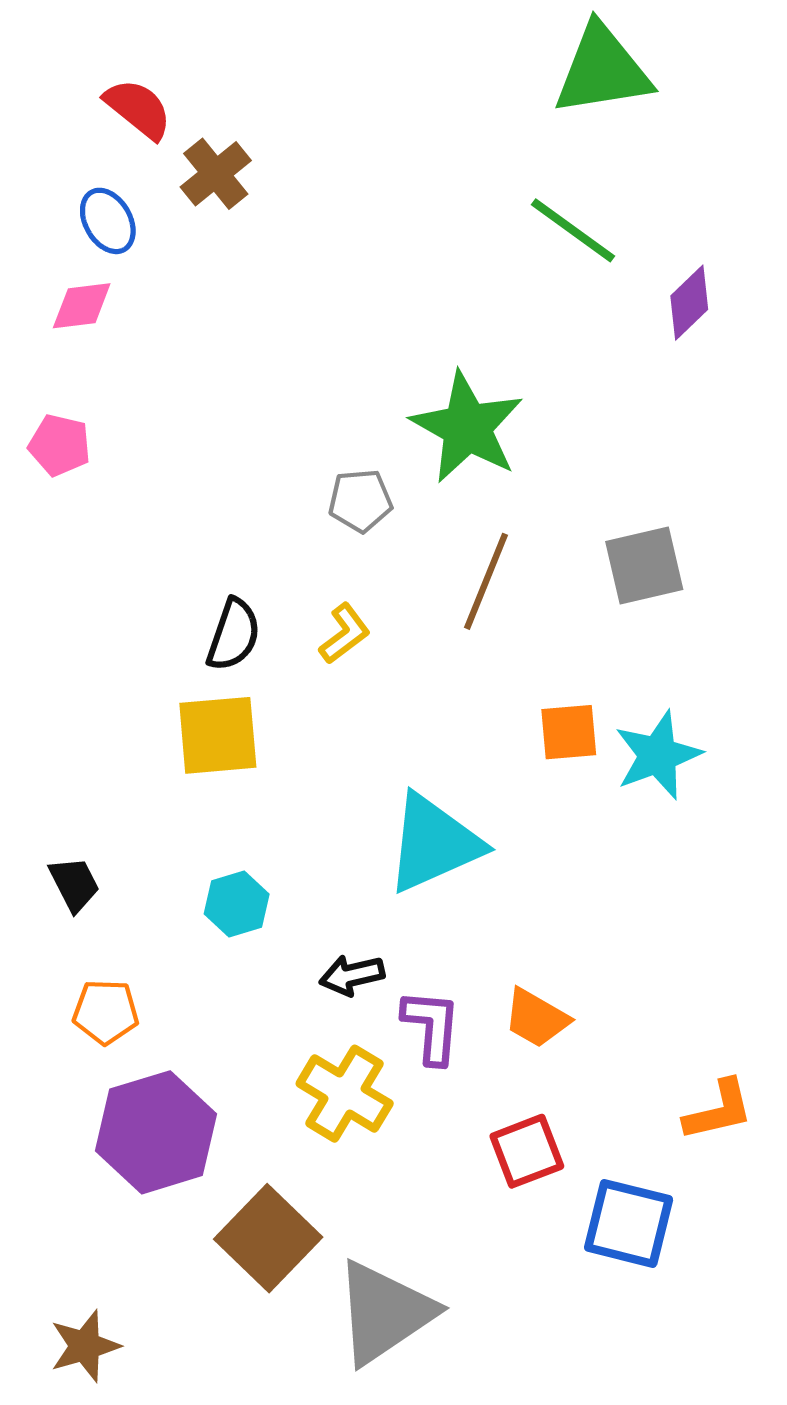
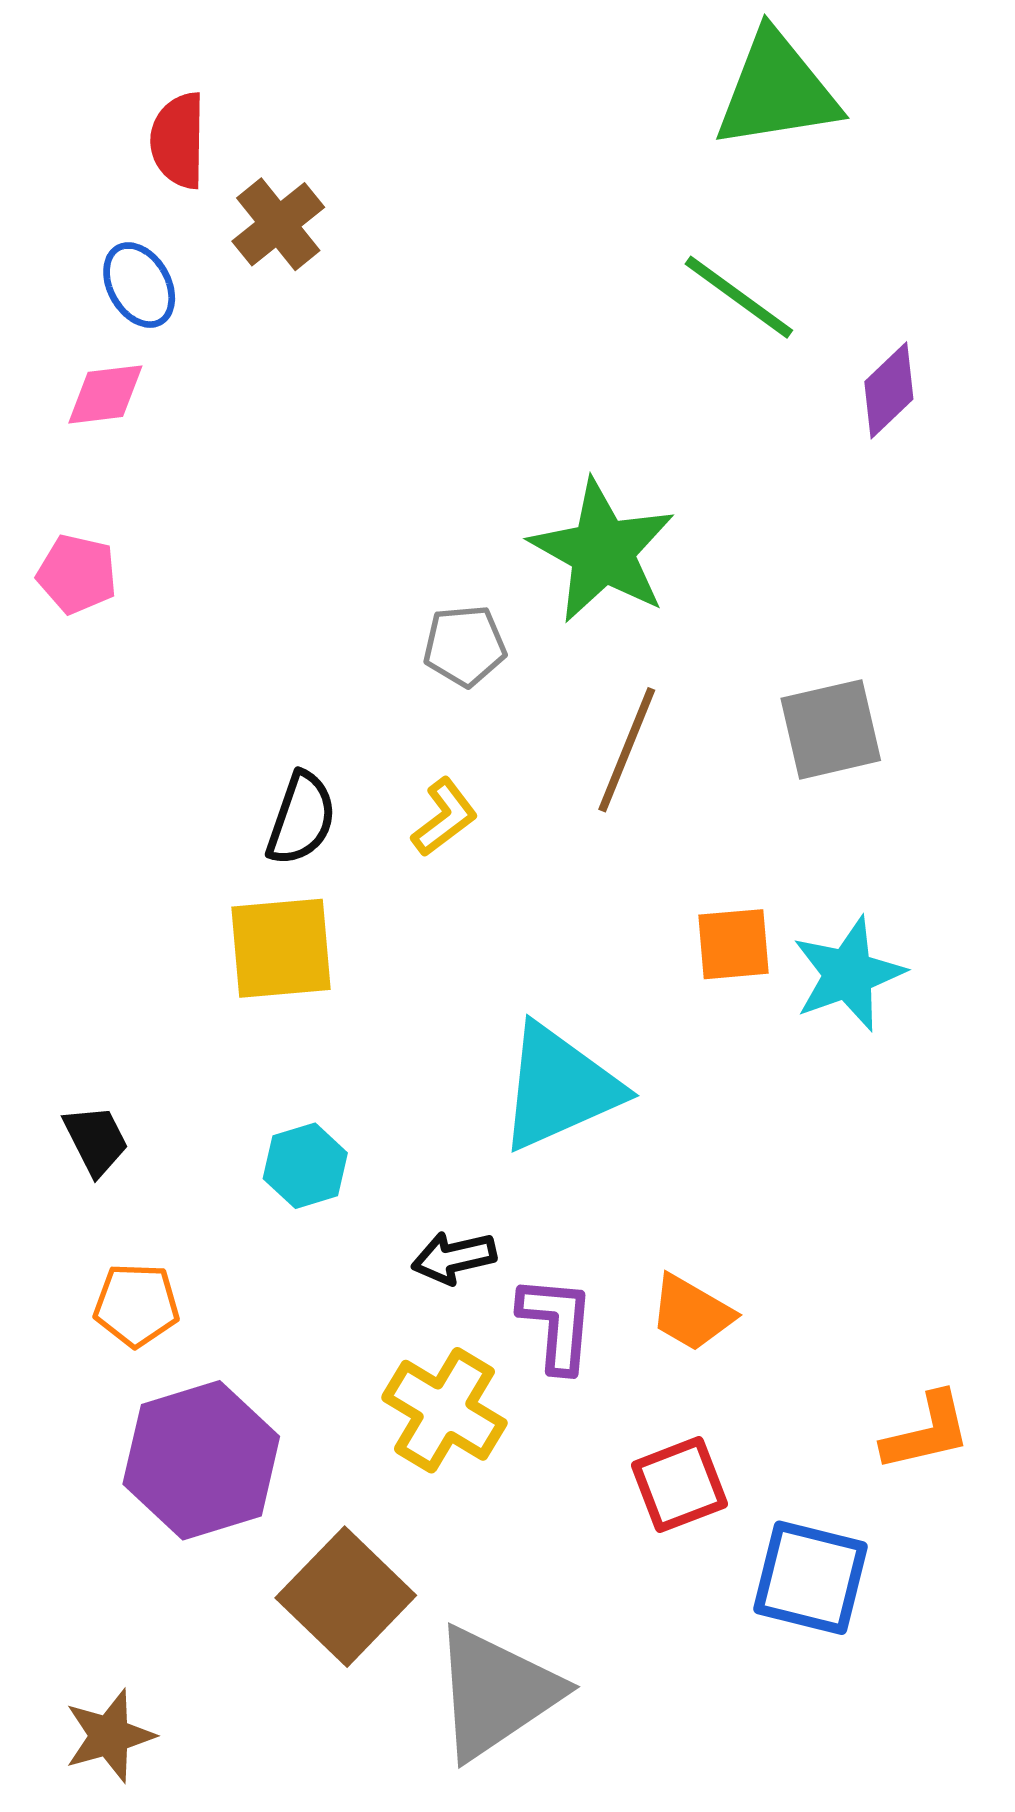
red semicircle: (138, 109) -> (178, 140), turned -128

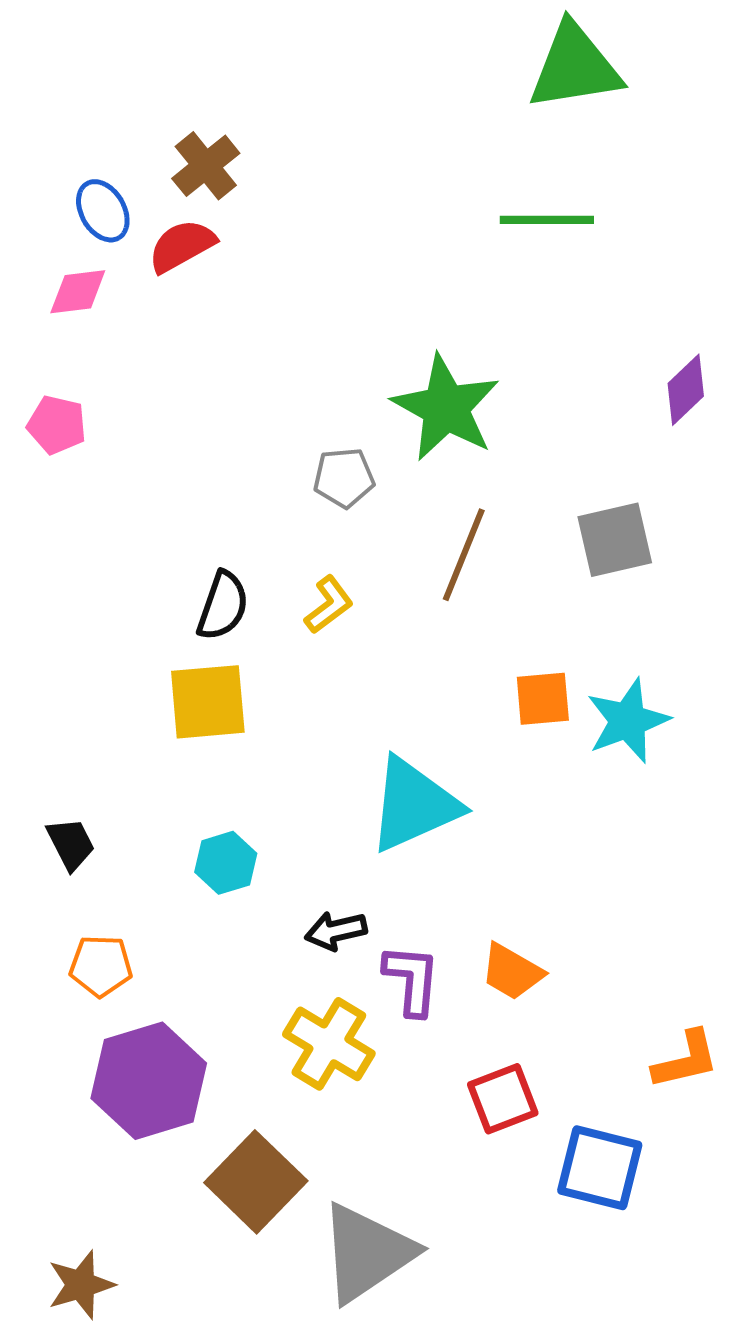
red semicircle: (178, 140) -> (182, 246), moved, turned 60
green line: (739, 297) -> (547, 220), turned -36
purple diamond: (889, 390) -> (686, 390), moved

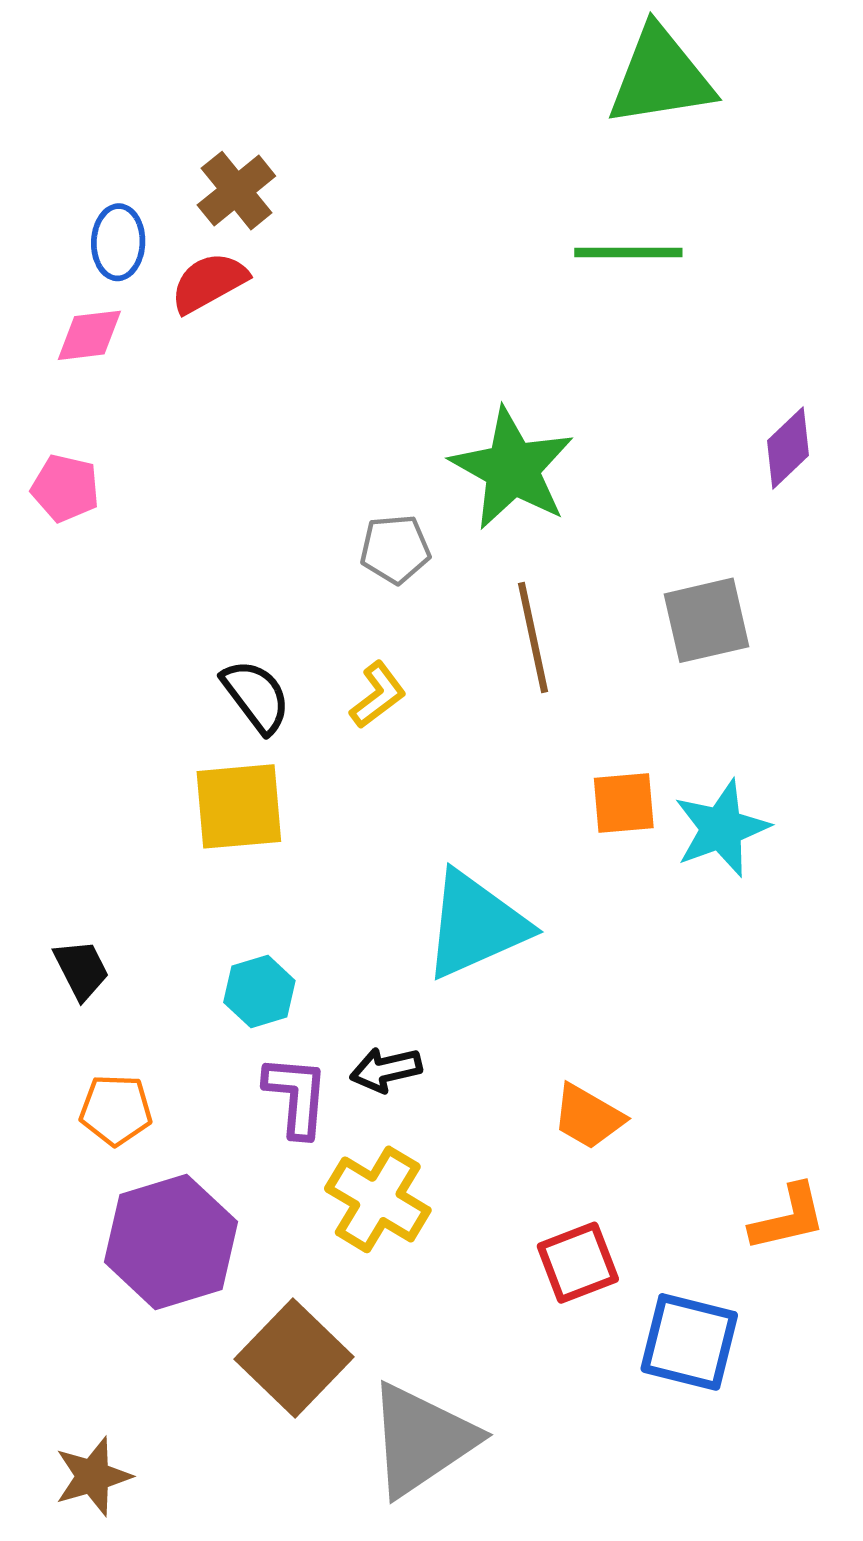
blue ellipse: (103, 211) -> (118, 242), turned 32
brown line: (464, 555) -> (533, 638), turned -34
black semicircle: (223, 606) -> (256, 696), turned -56
purple L-shape: (412, 980) -> (296, 1096), moved

